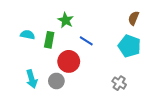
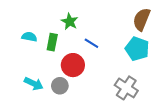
brown semicircle: (134, 18) -> (142, 19), size x1.5
cyan arrow: (32, 79) -> (34, 84), turned -48
gray cross: (119, 83) -> (126, 88), size x1.5

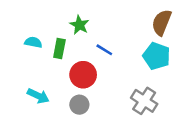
gray circle: (60, 86) -> (79, 105), moved

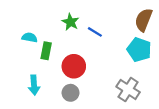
green rectangle: (59, 49) -> (46, 51), moved
blue line: (104, 50) -> (95, 32), moved
cyan arrow: (38, 96) -> (34, 85), turned 60

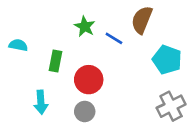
brown semicircle: (144, 20) -> (142, 20), moved
cyan semicircle: (30, 37) -> (18, 45), moved
gray cross: (128, 89) -> (171, 106), moved, turned 30

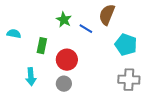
gray cross: (171, 106) -> (129, 80), turned 30

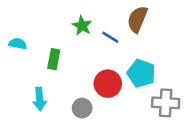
cyan pentagon: (126, 45) -> (141, 73), moved
red circle: (67, 60) -> (108, 84), moved

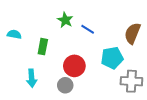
brown semicircle: (137, 19) -> (132, 33), moved
cyan pentagon: (141, 73) -> (112, 58), turned -30
red circle: (108, 84) -> (74, 66), moved

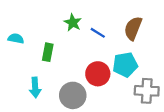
brown semicircle: (132, 33) -> (133, 28), moved
red circle: (74, 66) -> (98, 74), moved
gray circle: (65, 85) -> (73, 95), size x1.5

